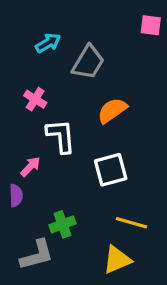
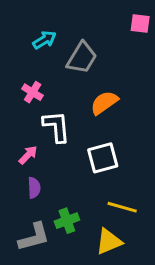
purple semicircle: (16, 195) -> (34, 188), moved
green cross: (62, 224) -> (67, 221), moved

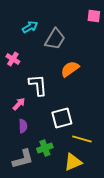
pink cross: (33, 92) -> (13, 59), moved
white square: (103, 158) -> (62, 118), moved

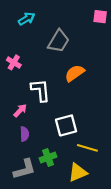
cyan arrow: (30, 27) -> (27, 19), moved

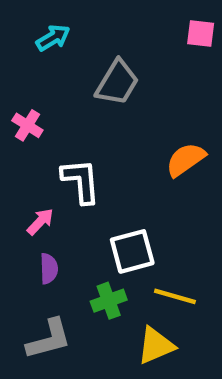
orange semicircle: (75, 73) -> (186, 160), moved
green cross: (48, 157) -> (109, 301), moved

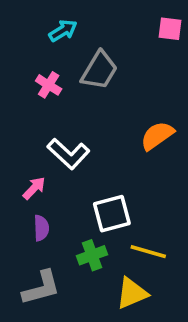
cyan arrow: (53, 38) -> (63, 31), moved
pink cross: (27, 125) -> (49, 85), moved
white L-shape: (81, 181) -> (68, 154), turned 138

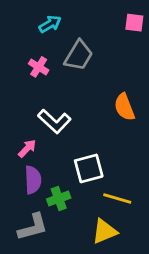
orange semicircle: (157, 136) -> (124, 107), turned -76
purple semicircle: (41, 228) -> (33, 180), size x1.4
green cross: (92, 255) -> (59, 199), moved

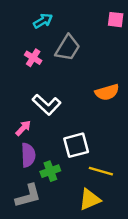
orange semicircle: (124, 107) -> (107, 92), turned -85

